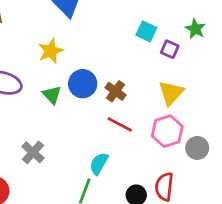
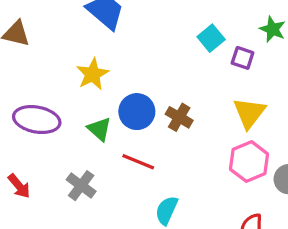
cyan square: (146, 31) -> (211, 38), turned 30
red line: (120, 124) -> (138, 162), moved
gray cross: (33, 152) -> (81, 186), moved

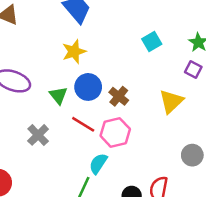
purple square: (243, 58) -> (193, 70), moved
yellow star: (93, 74) -> (74, 52), moved
pink hexagon: (249, 162) -> (115, 132), moved

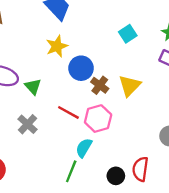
blue circle: (88, 87) -> (81, 68), moved
green triangle: (58, 95) -> (33, 86), moved
yellow triangle: (171, 101) -> (130, 86), moved

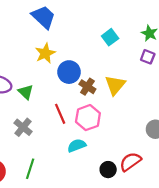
red line: (68, 112) -> (60, 114), turned 42
cyan semicircle: (84, 148) -> (77, 146), turned 42
red semicircle: (140, 169) -> (130, 162), turned 50
green line: (71, 171) -> (30, 169), moved

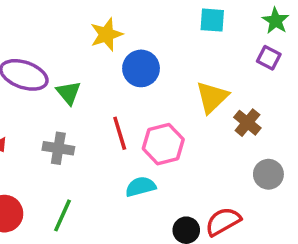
cyan square: (110, 37) -> (212, 20), turned 35
brown cross: (87, 87) -> (247, 123), moved
gray cross: (23, 127) -> (58, 148), turned -36

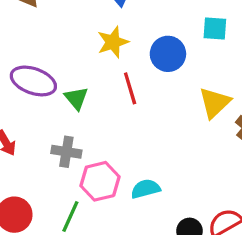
blue circle: (141, 68) -> (168, 54), moved
red line: (120, 133) -> (130, 88), moved
pink hexagon: (163, 144) -> (100, 181), moved

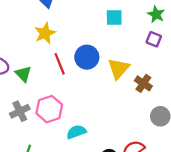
blue circle: (168, 54) -> (87, 57), moved
gray cross: (66, 152) -> (20, 111), turned -30
pink hexagon: (100, 181) -> (49, 109), moved

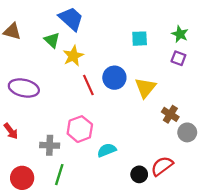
green triangle: (23, 74) -> (52, 40), moved
brown cross: (143, 83) -> (170, 114), moved
gray cross: (20, 111) -> (50, 145), moved, turned 30

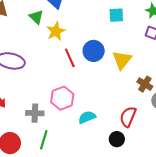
red semicircle: (162, 166) -> (128, 117), moved, turned -30

